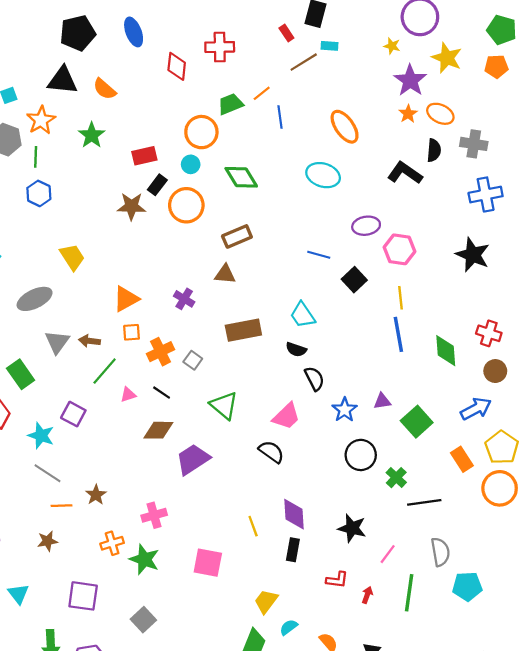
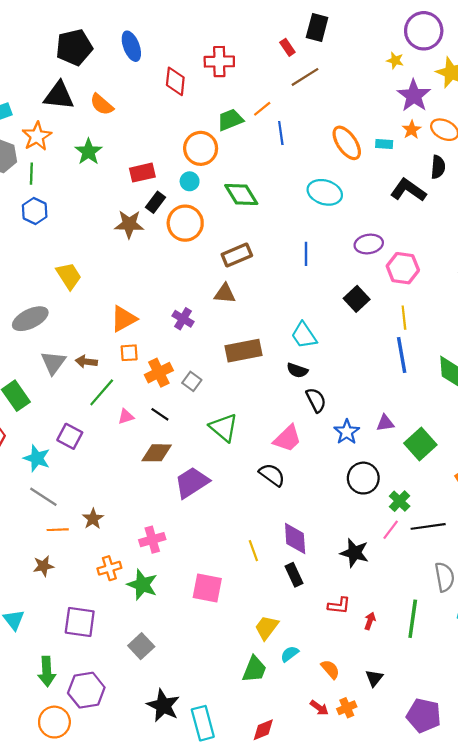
cyan rectangle: (330, 46) -> (384, 144), moved
blue line: (319, 255) -> (306, 254), moved, turned 75
black rectangle: (293, 550) -> (294, 575), turned -35
pink line: (388, 554) -> (391, 530), moved

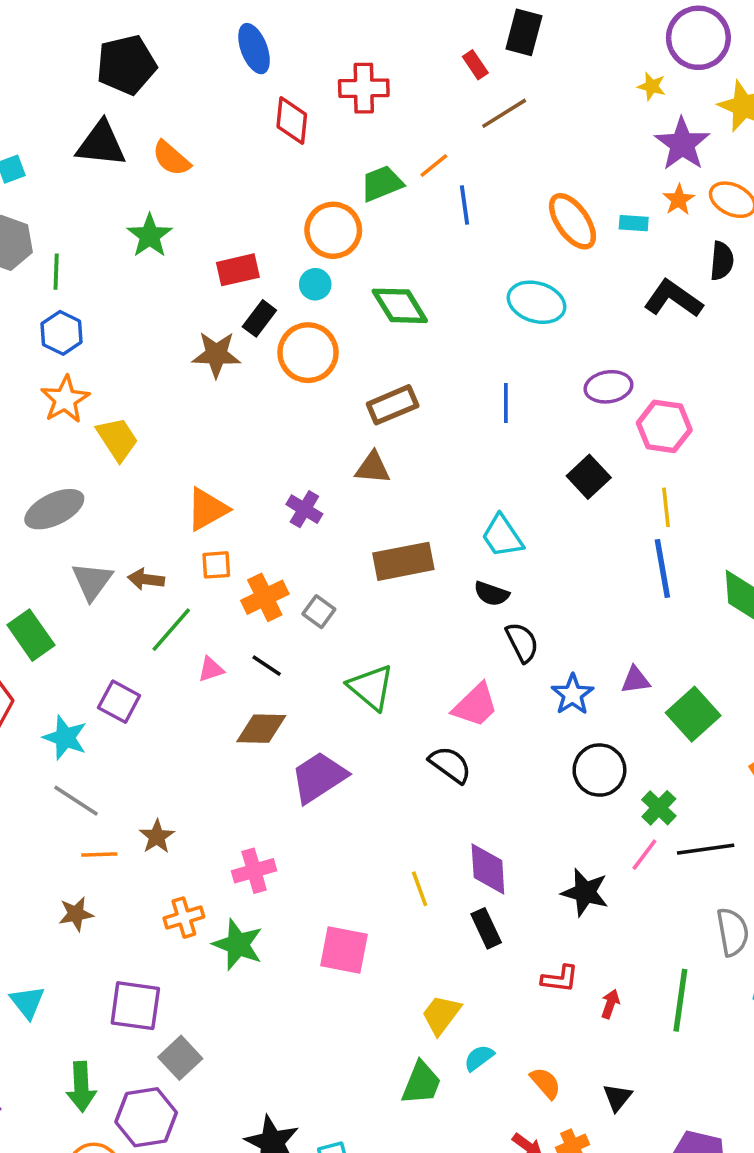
blue ellipse: (131, 46) -> (254, 49), moved
orange star: (37, 136) -> (65, 399), moved
gray square: (141, 646) -> (180, 1058), moved

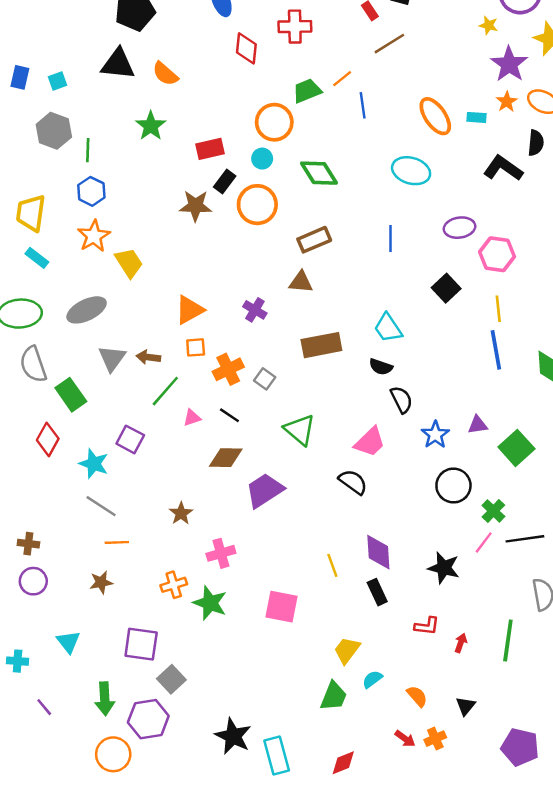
brown star: (157, 837) -> (181, 513), moved

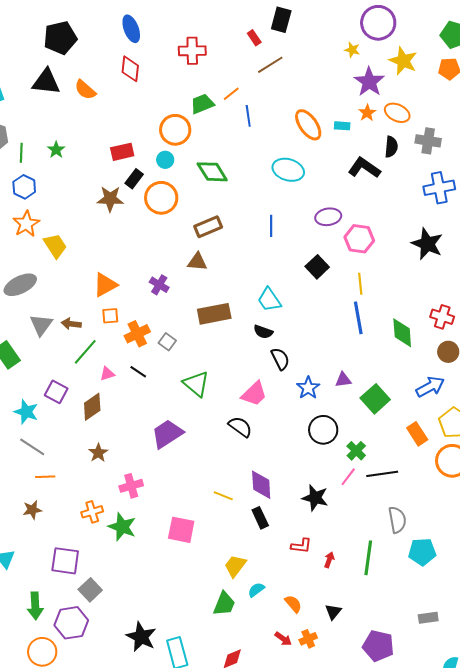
red diamond: (246, 48) -> (130, 69), moved
green star: (151, 126) -> (56, 150), moved, size x0.7
brown diamond: (226, 458) -> (92, 407), moved, turned -36
yellow line: (332, 565) -> (223, 496), turned -48

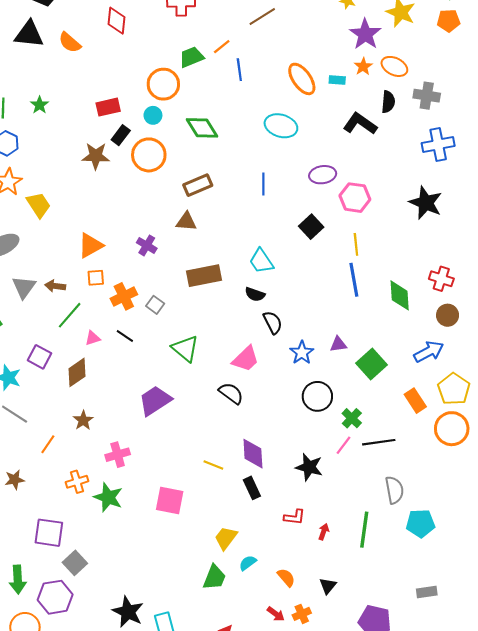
orange line: (45, 477) -> (48, 444), moved, turned -54

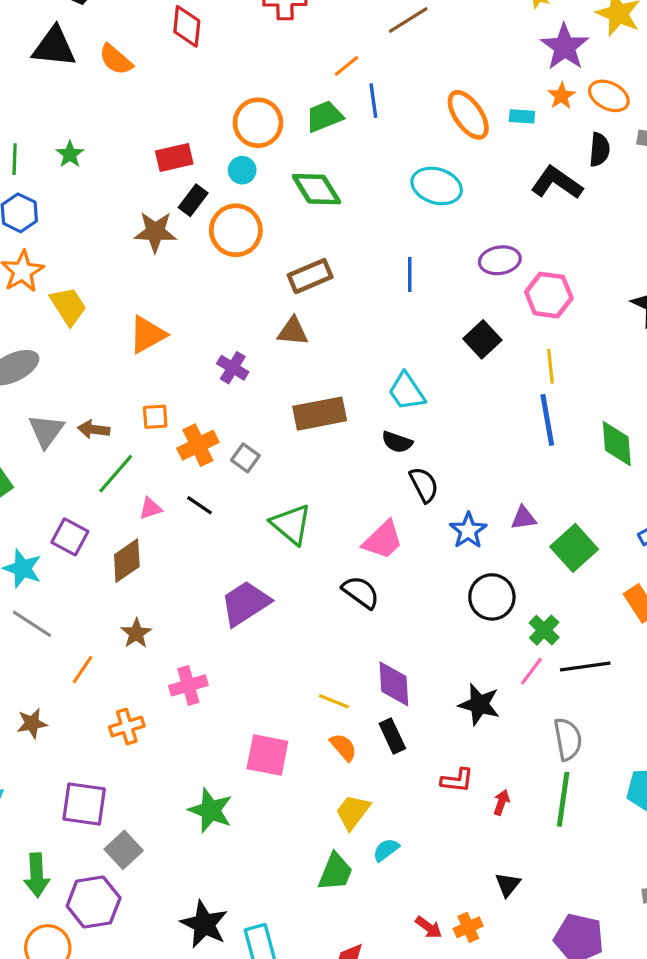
green trapezoid: (191, 57) -> (324, 116), moved
orange triangle: (91, 245) -> (147, 335), moved
gray semicircle: (394, 490) -> (568, 739), moved
green star: (108, 497) -> (211, 810), moved
orange semicircle: (286, 577) -> (343, 747), moved

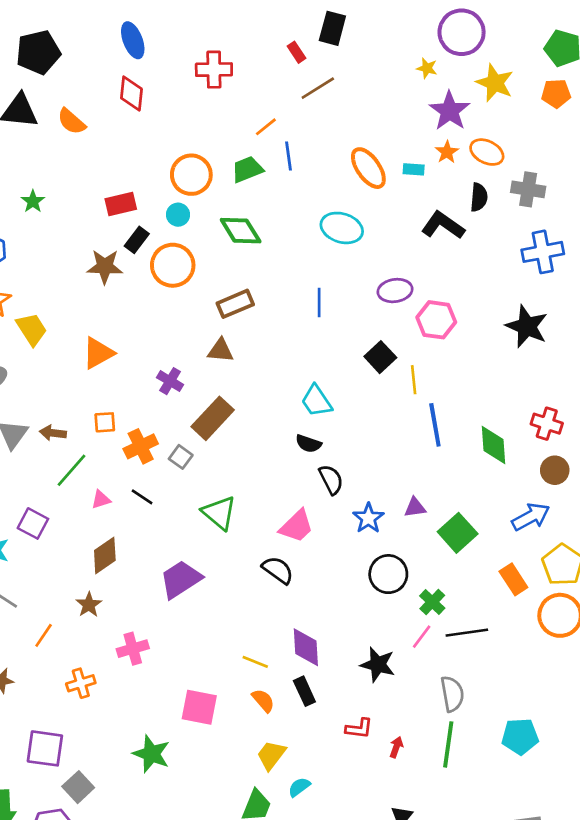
yellow line: (550, 366) -> (414, 380), moved
brown rectangle: (320, 414) -> (213, 418), moved, turned -36
brown diamond: (127, 561) -> (105, 555), moved

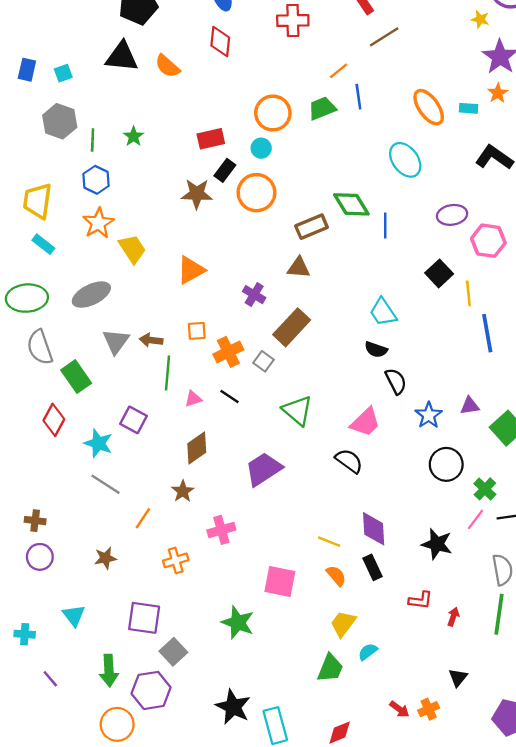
cyan ellipse: (342, 228) -> (405, 160), turned 36
green diamond: (241, 231) -> (351, 204), moved
green line: (72, 470) -> (167, 373), turned -36

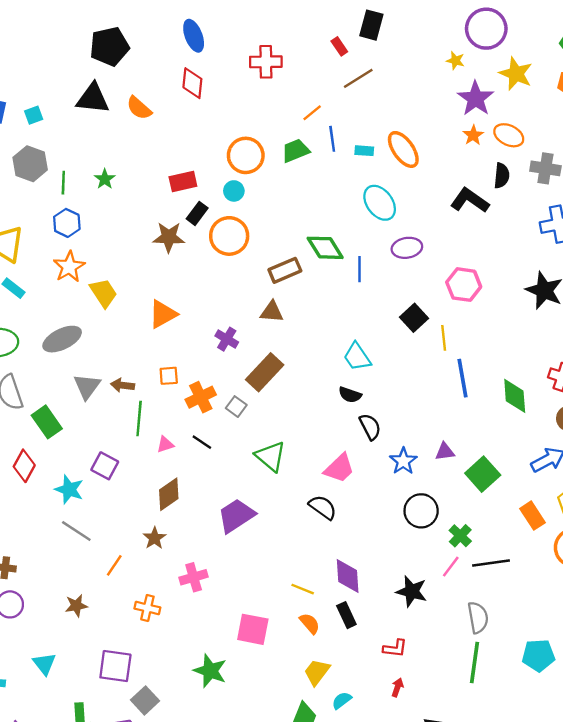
cyan rectangle: (468, 108) -> (364, 151), moved
purple ellipse: (452, 215) -> (407, 248), moved
orange cross: (176, 560) -> (147, 608), turned 30
red arrow: (453, 617) -> (397, 687), moved

